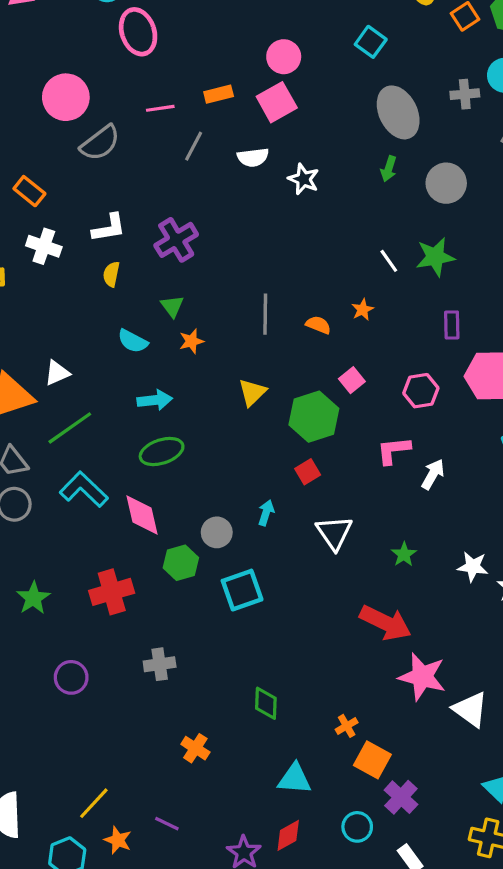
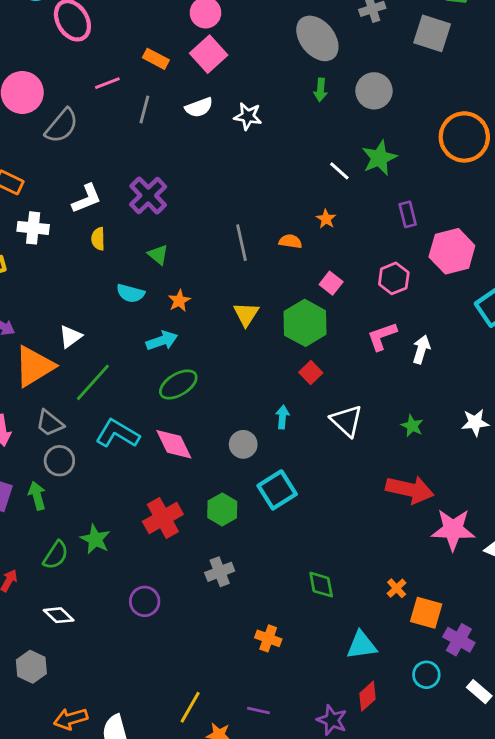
orange rectangle: (219, 94) -> (156, 59), turned 55
orange star: (191, 341) -> (179, 301), moved
green hexagon: (181, 563) -> (222, 509), moved

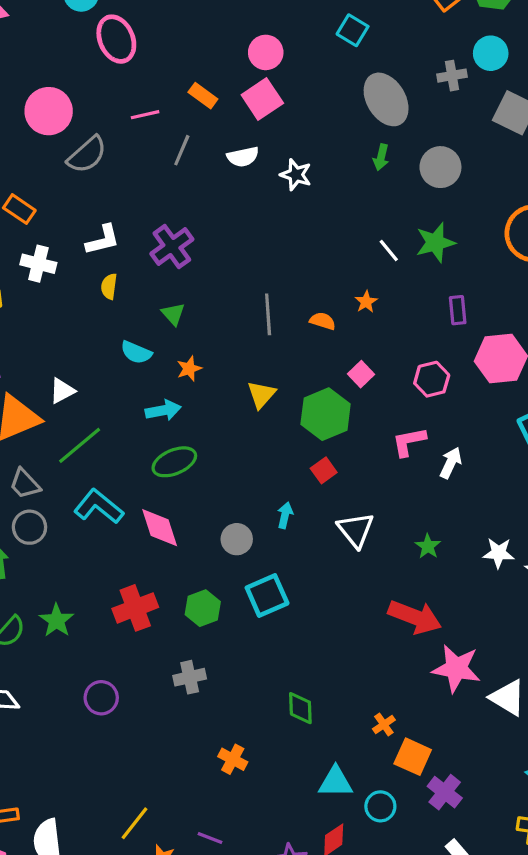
cyan circle: (426, 675) -> (380, 806), moved

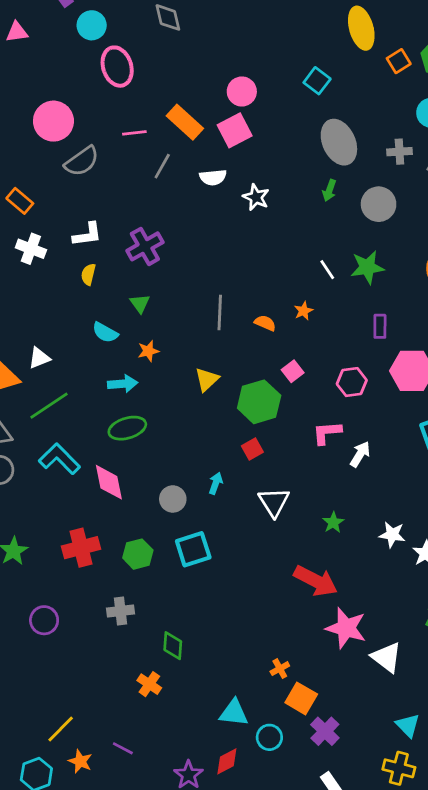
gray cross: (452, 76) -> (399, 152), moved
orange rectangle: (203, 96) -> (185, 122), size x1.5
green diamond: (300, 708) -> (173, 646), moved

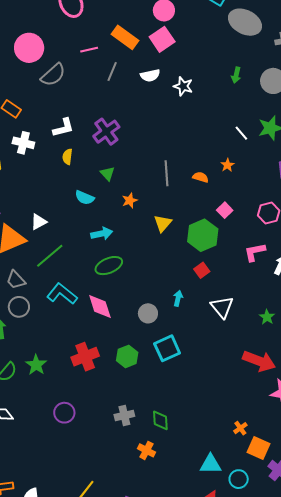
gray ellipse: (339, 142) -> (245, 22), moved, turned -32
orange star: (148, 351) -> (130, 200), moved
gray cross: (120, 611) -> (124, 415), moved

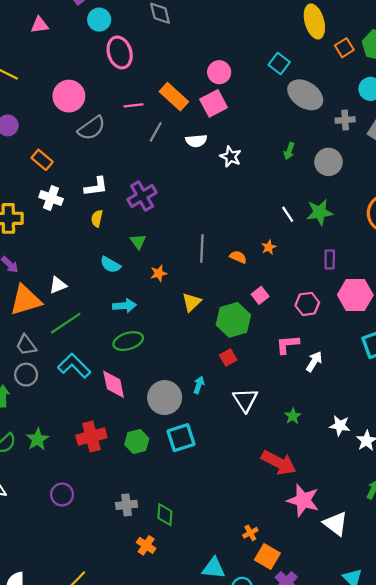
gray circle: (148, 313) -> (165, 398), size x1.6

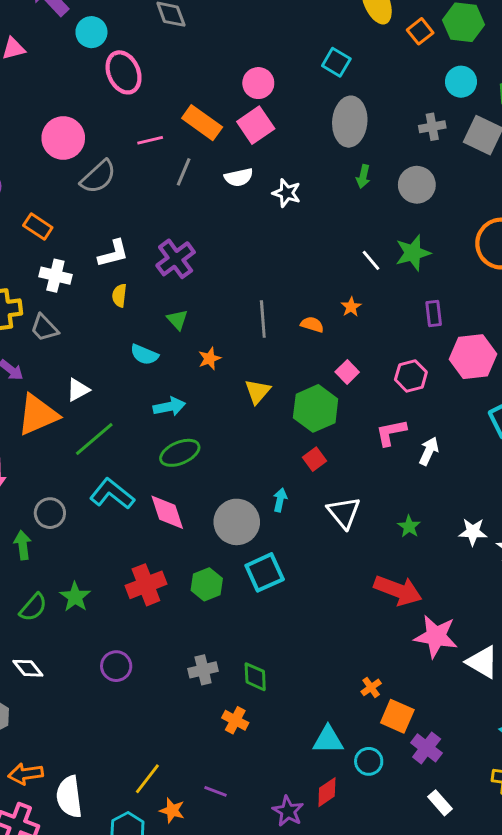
gray ellipse: (305, 95) -> (350, 122), moved, turned 68
gray trapezoid: (26, 345) -> (44, 328), moved

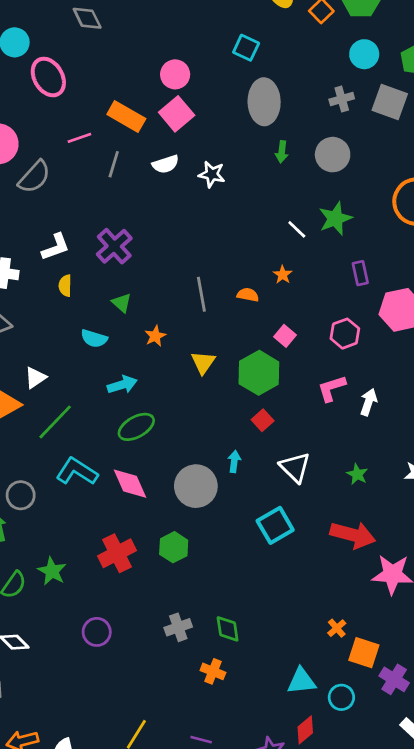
cyan square: (265, 572) -> (275, 525), moved

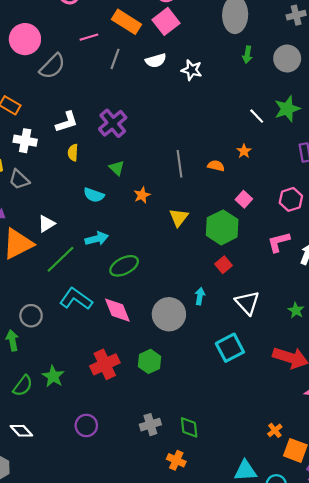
cyan arrow: (122, 385) -> (97, 239), moved

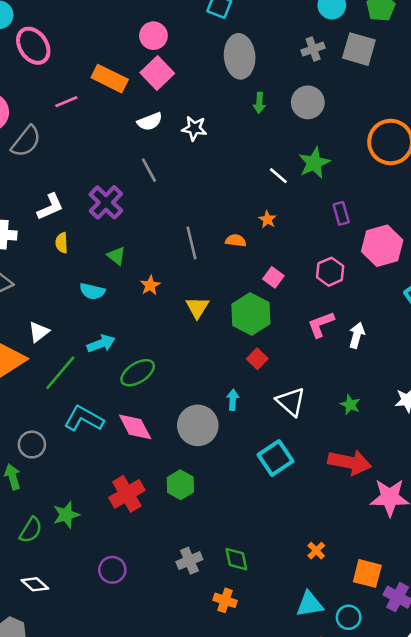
gray line: (115, 59) -> (149, 170), moved, turned -42
green star: (53, 376) -> (66, 515), turned 30
orange cross: (275, 430) -> (316, 551), moved

